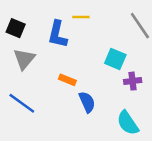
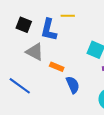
black square: (16, 28) -> (24, 25), moved
gray triangle: (24, 59) -> (35, 52), moved, turned -42

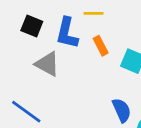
orange rectangle: (57, 67) -> (101, 46), moved, turned 40
blue semicircle: (73, 85) -> (122, 110), moved

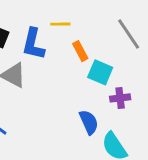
orange rectangle: (101, 46) -> (80, 51), moved

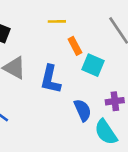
blue L-shape: (33, 44) -> (50, 79), moved
purple cross: (120, 98) -> (115, 101), moved

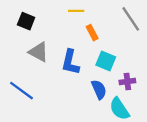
cyan square: (93, 65) -> (106, 61), moved

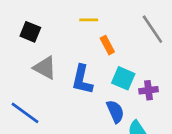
purple cross: (127, 81) -> (148, 90), moved

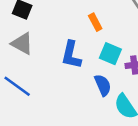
gray triangle: (45, 68) -> (22, 44), moved

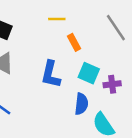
blue semicircle: (103, 85) -> (81, 104), turned 30

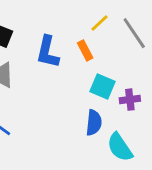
yellow line: (57, 19) -> (100, 23), moved, turned -42
blue L-shape: (51, 74) -> (48, 52), moved

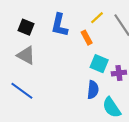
blue L-shape: (48, 52) -> (59, 25), moved

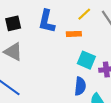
black square: (26, 27) -> (13, 23), turned -35
orange rectangle: (87, 38) -> (74, 34), turned -64

